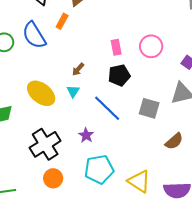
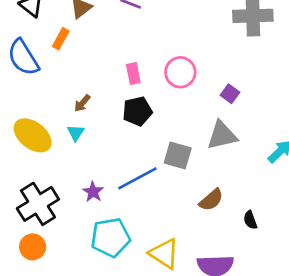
blue line: (107, 108) -> (137, 178), moved, turned -72
orange circle: (53, 178) -> (33, 247), moved

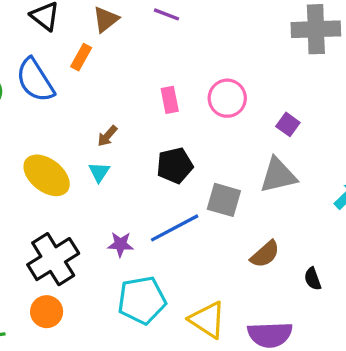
black pentagon: (137, 111) -> (175, 166), moved
purple star: (93, 192) -> (120, 244), turned -30

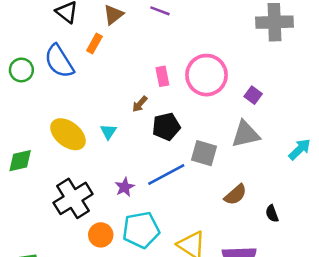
pink circle: (227, 98) -> (206, 75), size x1.4
brown arrow: (107, 136) -> (140, 104), moved
purple star: (120, 244) -> (125, 187), turned -30
orange circle: (47, 312) -> (101, 235), moved

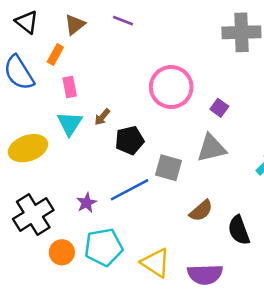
pink rectangle: (162, 76) -> (70, 87), moved
cyan triangle: (108, 132) -> (70, 123), moved, size x1.5
yellow ellipse: (68, 134) -> (28, 148), turned -57
black semicircle: (272, 214) -> (239, 230), size x1.6

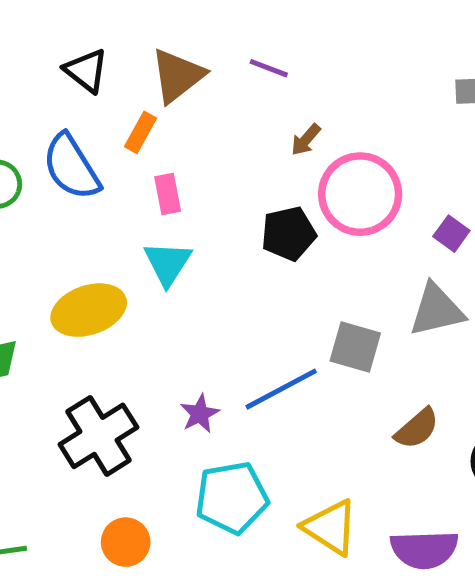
brown triangle: (75, 25) -> (177, 76), size x1.4
brown arrow: (102, 117) -> (306, 140), moved
black pentagon: (130, 140) -> (289, 234), moved
orange circle: (62, 252) -> (126, 542), moved

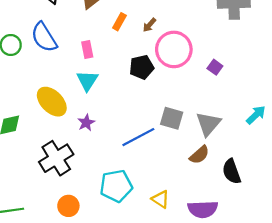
orange rectangle: (140, 132) -> (119, 22), moved
yellow ellipse: (89, 310) -> (52, 102), turned 64
gray triangle: (437, 310) -> (208, 124), moved, turned -36
purple star: (200, 414) -> (86, 123), moved
yellow triangle: (330, 527) -> (161, 199), size x0.7

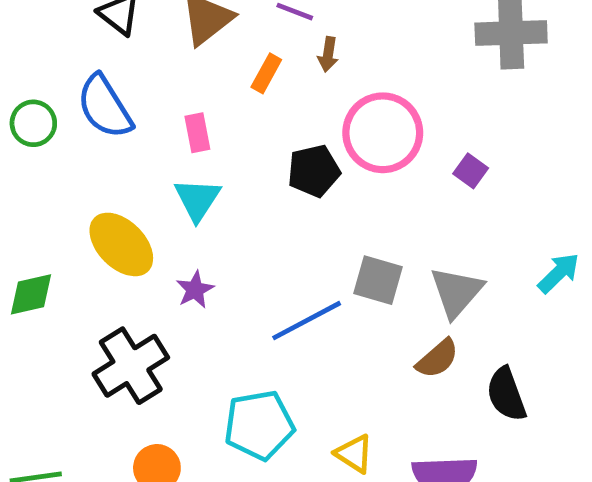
brown arrow: (149, 25) -> (328, 54), moved, turned -32

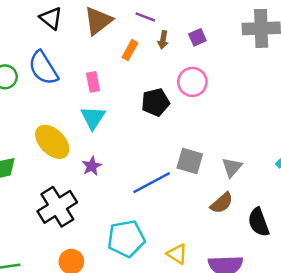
pink circle: (383, 133) -> (192, 82), size x0.7
purple square: (471, 171) -> (197, 37), moved, turned 30
gray triangle: (456, 292) -> (232, 167), size x0.7

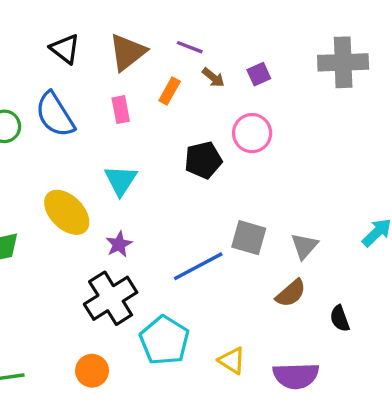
brown arrow: (163, 40) -> (213, 78), turned -60
pink rectangle: (93, 82) -> (121, 110), moved
black cross: (57, 207) -> (111, 298), moved
black semicircle: (259, 222) -> (340, 318), size x0.7
cyan pentagon: (126, 239) -> (164, 340), turned -30

